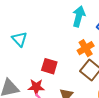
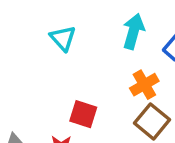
cyan triangle: (20, 39) -> (63, 38), moved

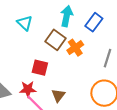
brown square: (152, 121) -> (56, 40), moved

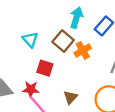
cyan triangle: (25, 23) -> (30, 40), moved
brown triangle: (58, 95) -> (70, 97), moved

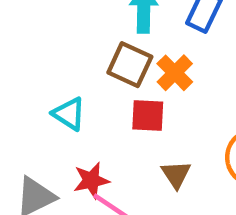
cyan triangle: (30, 40) -> (69, 114), moved
red square: (45, 68) -> (148, 115), moved

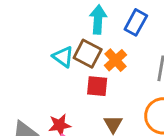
cyan triangle: (69, 114) -> (63, 57), moved

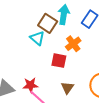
brown square: (88, 54) -> (48, 23), moved

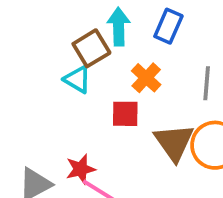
brown square: (48, 23) -> (91, 48), turned 36
brown triangle: (67, 88) -> (174, 142), moved, size x1.6

